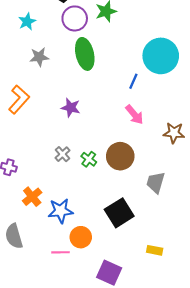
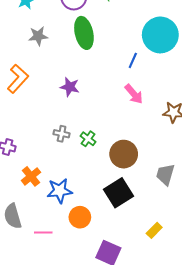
gray cross: (63, 154) -> (62, 134), turned -35
brown circle: (120, 156) -> (124, 154), moved
gray trapezoid: (156, 182) -> (165, 174), moved
yellow rectangle: (155, 250) -> (154, 230), turned -56
pink line: (60, 252) -> (43, 232), moved

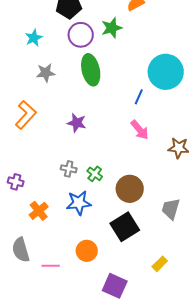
blue star: (60, 191) -> (79, 203), moved

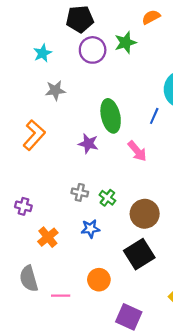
green ellipse: (91, 70) -> (111, 116), moved
pink arrow: (140, 130) -> (137, 151), moved
blue star: (79, 203) -> (90, 229), size x0.7

